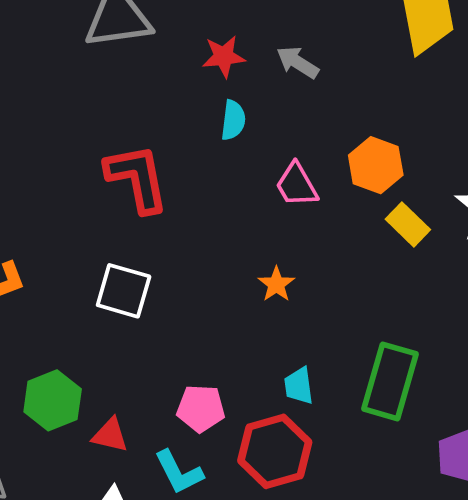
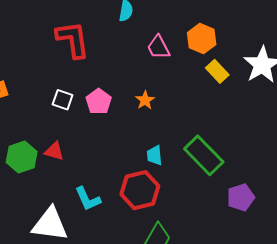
white square: (124, 291) -> (63, 100), size x0.7
green rectangle: (390, 381) -> (204, 155), turned -63
pink pentagon: (201, 408) -> (99, 101), moved, turned 30
red triangle: (110, 435) -> (54, 151), moved

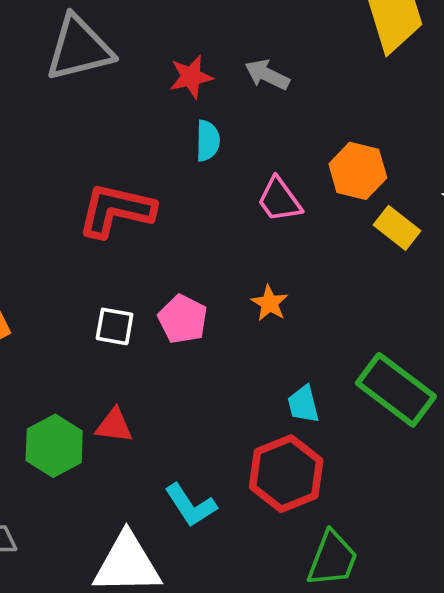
red L-shape: (73, 40) -> (116, 210), turned -60

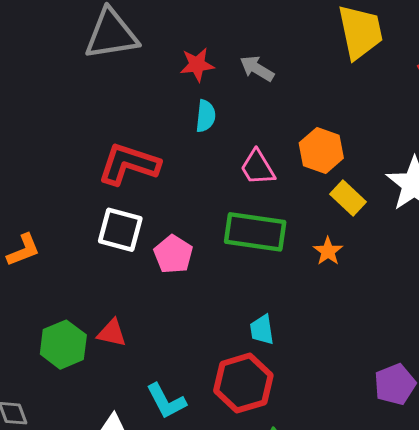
orange star: (270, 303) -> (328, 251), moved
white square: (115, 326) -> (120, 230), moved, size x1.4
green rectangle: (396, 390) -> (255, 232), moved, turned -34

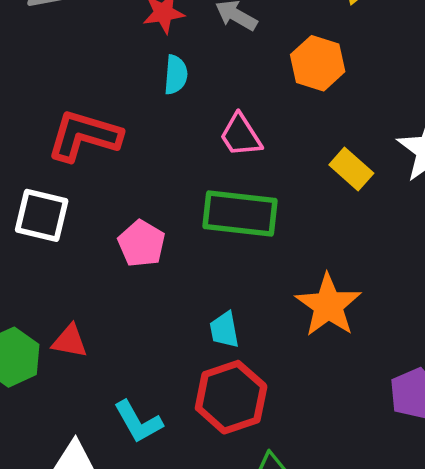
orange hexagon: (321, 150) -> (318, 63), moved
white square: (120, 230) -> (42, 215), moved
orange star: (328, 251) -> (328, 305), moved, size x1.8
cyan trapezoid: (262, 330) -> (224, 330), moved

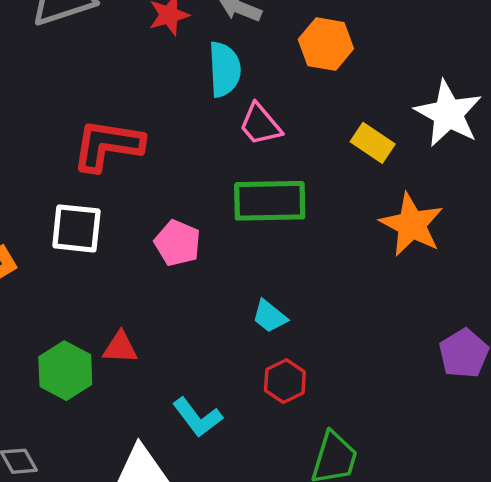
cyan semicircle: (176, 75) -> (224, 69), moved, size x1.4
orange star: (328, 305) -> (412, 225), moved
cyan trapezoid: (224, 330) -> (270, 316), turned -33
red hexagon: (231, 397) -> (285, 381), size x0.6

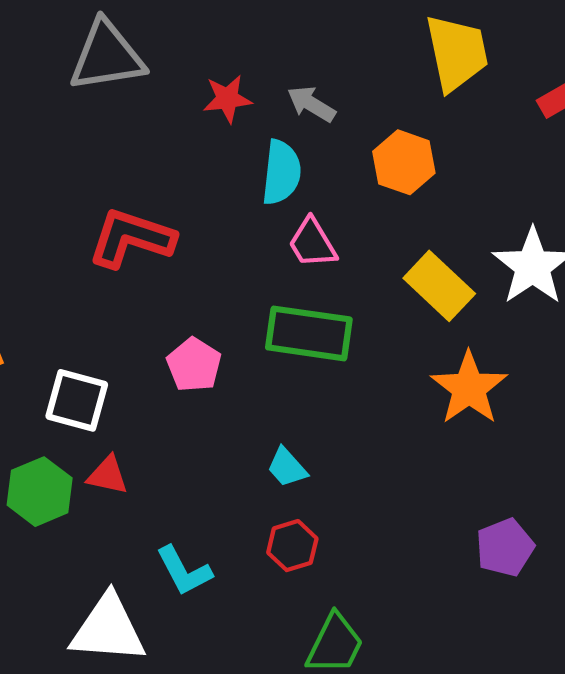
yellow rectangle: (373, 143) -> (439, 286), size x1.4
white square: (76, 228) -> (77, 400), moved

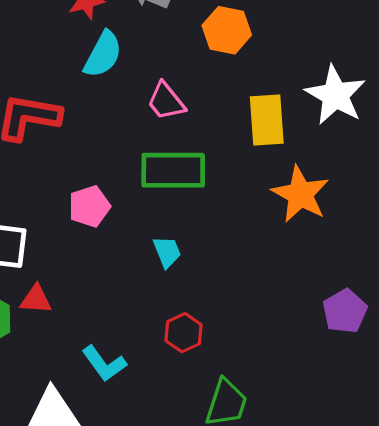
cyan semicircle: (281, 172) -> (103, 54), moved, turned 30
yellow rectangle: (439, 286) -> (267, 120), turned 51
pink pentagon: (194, 365) -> (89, 206), turned 30
cyan trapezoid: (287, 467) -> (167, 252), moved, turned -152

